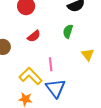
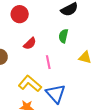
yellow triangle: (88, 55) -> (85, 57), turned -32
pink line: (51, 64) -> (48, 62), moved

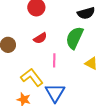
green semicircle: (63, 36) -> (75, 38), size x1.6

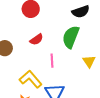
yellow triangle: (91, 63) -> (89, 61), turned 32

